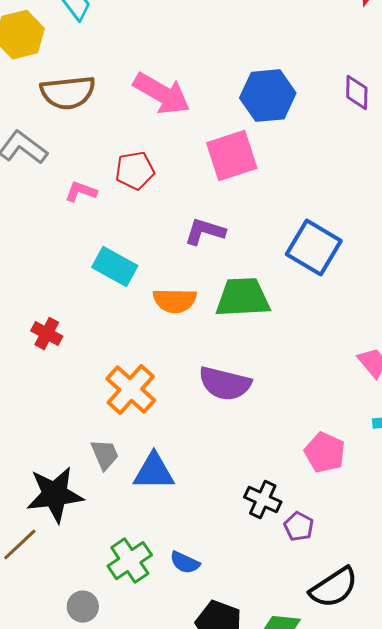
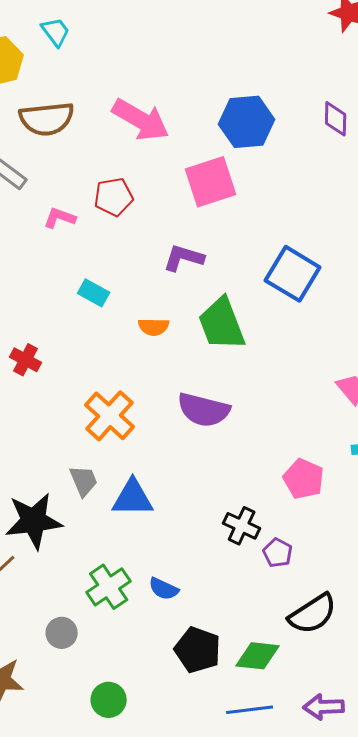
cyan rectangle: (115, 267) -> (94, 293), size x0.7
green trapezoid: (243, 298) -> (222, 324), turned -108
orange semicircle: (175, 301) -> (154, 327), size x0.7

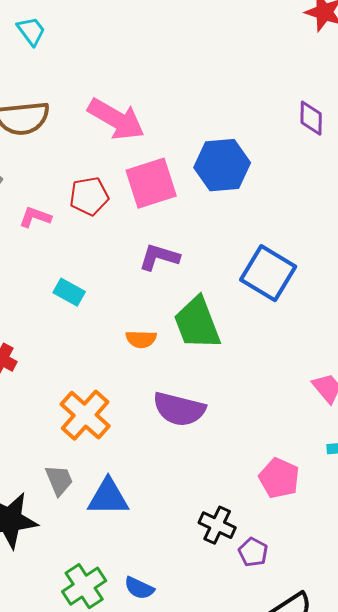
blue hexagon: (247, 122) -> (222, 165), moved
pink square: (211, 182) -> (151, 183), moved
orange semicircle: (154, 327) -> (141, 339), moved

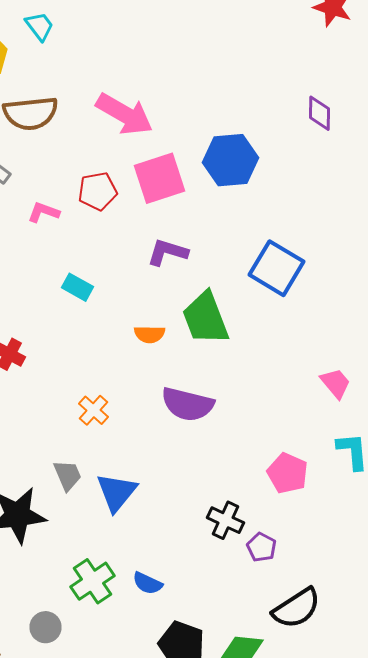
orange cross: (85, 415) -> (94, 410), size x0.6
blue triangle: (108, 497) -> (116, 492), turned -51

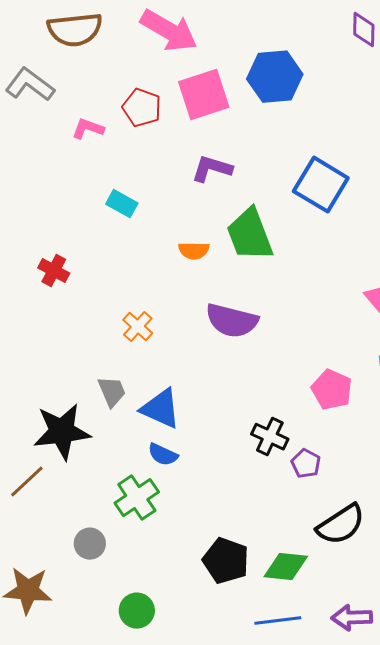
red pentagon: (98, 191) -> (142, 108), turned 30
blue triangle: (116, 492) -> (161, 409), turned -45
blue semicircle: (148, 583) -> (163, 455), moved

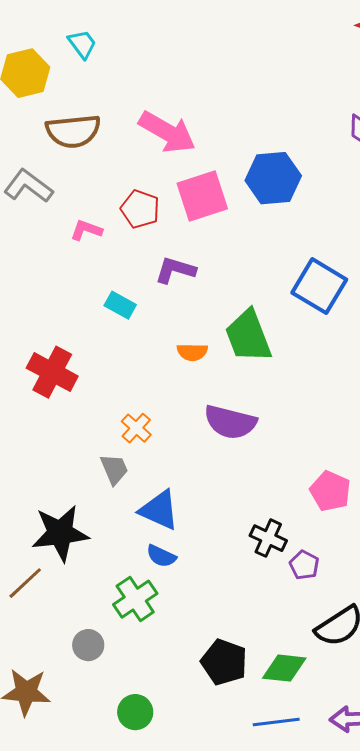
purple L-shape: (212, 169) -> (175, 270), moved
red cross: (54, 271) -> (52, 372), size x1.6
gray trapezoid: (112, 392) -> (114, 469), moved

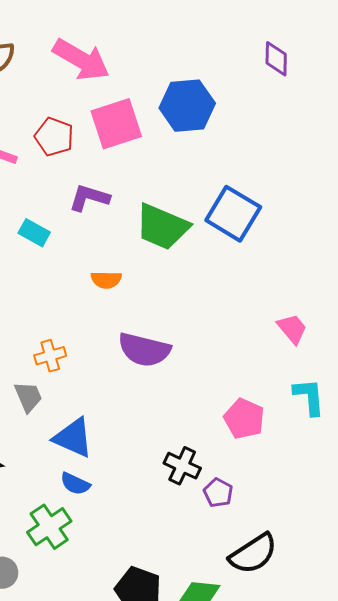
green trapezoid: (248, 336) -> (162, 227), moved, turned -46
orange cross: (136, 428) -> (50, 356), turned 32

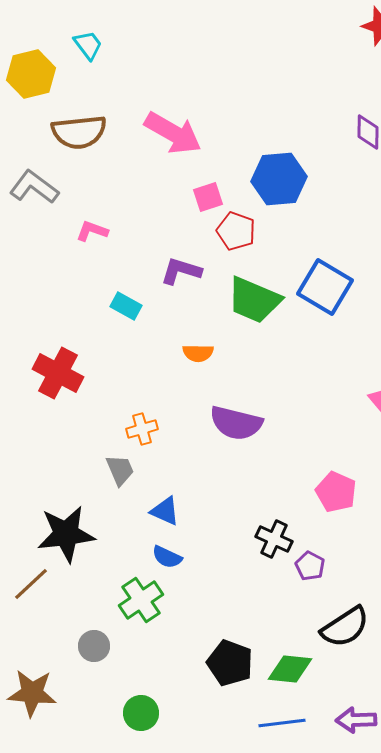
pink square: (116, 124) -> (208, 197), size x0.6
red pentagon: (54, 137) -> (236, 231), moved
blue triangle: (73, 438) -> (165, 511), size x0.7

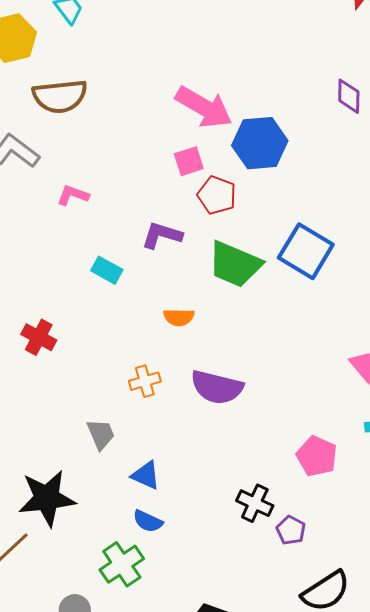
pink arrow: (173, 133) -> (204, 107), moved
red cross: (58, 373) -> (39, 337), size x0.7
orange cross: (142, 429) -> (145, 381), moved

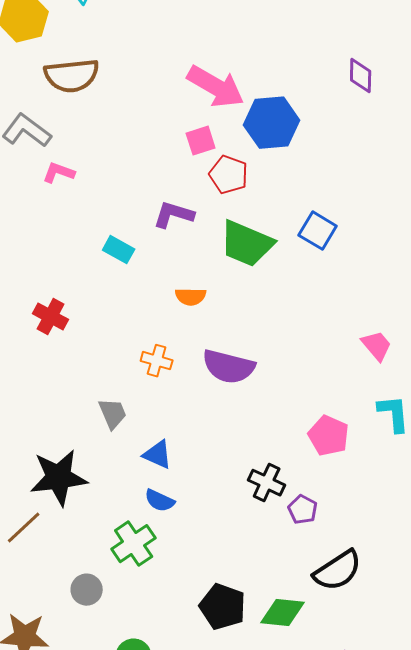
pink L-shape: (73, 195) -> (59, 173), moved
blue square: (306, 251) -> (318, 231), size x0.7
orange cross: (145, 381) -> (157, 361), turned 32

